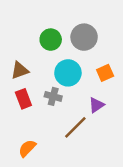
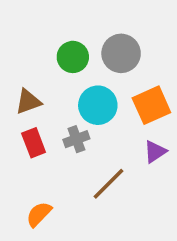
orange square: (105, 73) -> (151, 105), size x1.5
gray cross: (53, 96) -> (76, 139), turned -35
purple triangle: (96, 105) -> (155, 152), moved

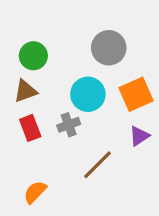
green circle: (73, 57) -> (33, 56), moved

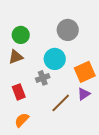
orange square: (136, 94) -> (85, 72), moved
red rectangle: (30, 128) -> (19, 92), moved
purple triangle: (139, 136) -> (84, 94), moved

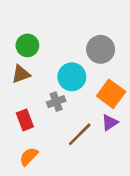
gray circle: (68, 30) -> (101, 49), moved
orange square: (85, 72) -> (111, 94), turned -30

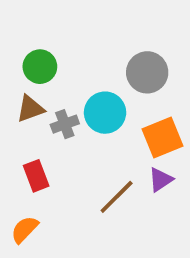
orange square: (111, 94) -> (162, 137), turned 32
gray cross: (56, 102) -> (65, 124), moved
orange semicircle: (29, 157) -> (25, 229), moved

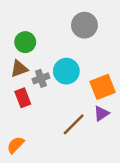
gray circle: (147, 72) -> (84, 25), moved
red rectangle: (36, 176) -> (23, 98), moved

